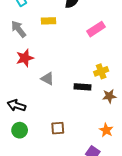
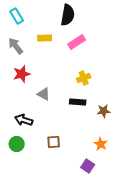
pink rectangle: (96, 29) -> (77, 42), moved
yellow cross: (101, 71) -> (84, 78), moved
black arrow: (17, 105) -> (24, 120), moved

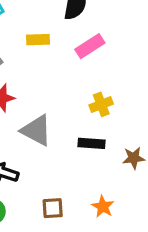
gray triangle: (44, 94) -> (36, 130), size x1.5
orange star: (101, 144) -> (103, 207), moved

